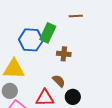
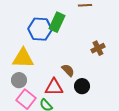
brown cross: (64, 54) -> (98, 48), moved, turned -32

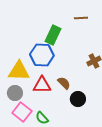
blue hexagon: (40, 29) -> (42, 55), moved
red triangle: (54, 87) -> (42, 85), moved

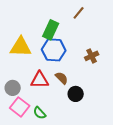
brown line: (81, 18) -> (79, 13), turned -48
blue hexagon: (42, 55) -> (54, 50), moved
yellow triangle: (19, 71) -> (21, 47), moved

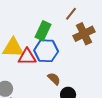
brown cross: (92, 56) -> (84, 34), moved, size x1.5
red triangle: (40, 80) -> (27, 57), moved

